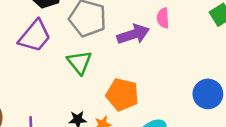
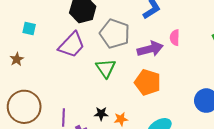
orange pentagon: (122, 94) -> (148, 82), moved

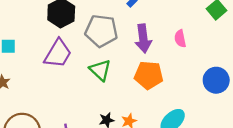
pink semicircle: (175, 38) -> (180, 39), moved
purple arrow: (150, 49) -> (143, 39), turned 110

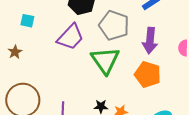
green triangle: (100, 70) -> (105, 60), size x1.4

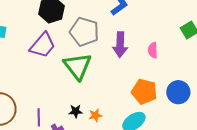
orange pentagon: (148, 74) -> (144, 92), moved

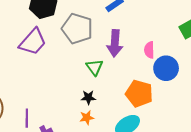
green triangle: (78, 66) -> (95, 67), moved, size x0.6
blue circle: (178, 92) -> (166, 68), moved
black star: (76, 111) -> (88, 97), moved

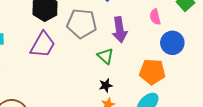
pink semicircle: (149, 50) -> (155, 17), moved

